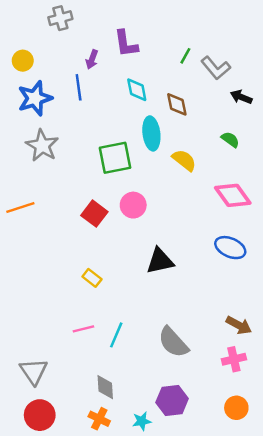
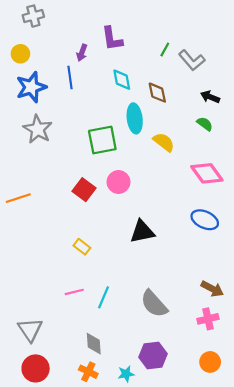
gray cross: (60, 18) -> (33, 16), moved
black arrow: (241, 97) -> (210, 97), moved
orange line: (20, 208) -> (18, 198), moved

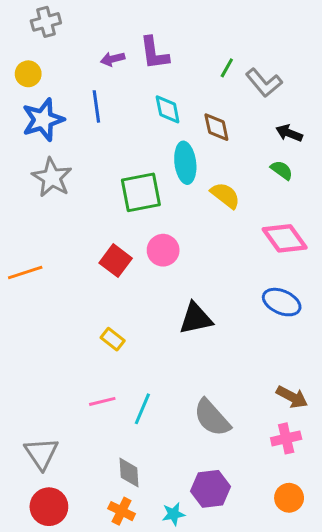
purple arrow: (82, 53) -> (113, 59), moved, turned 56

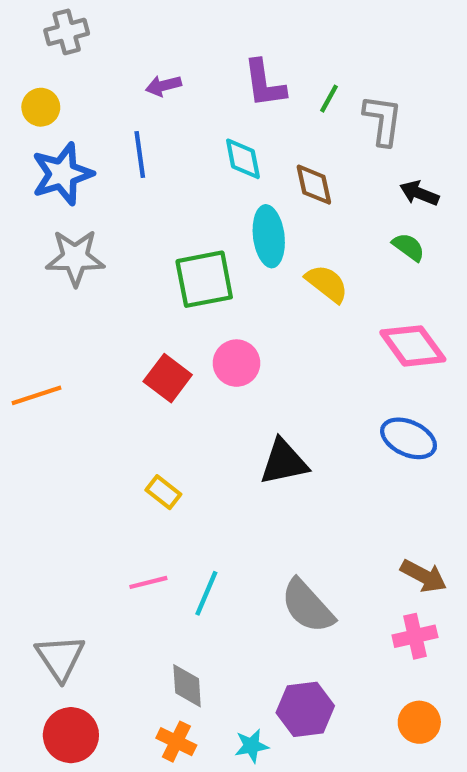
purple L-shape: (154, 53) -> (264, 84), moved
gray L-shape: (264, 83) -> (383, 120), turned -132
gray star: (52, 178) -> (75, 258), turned -30

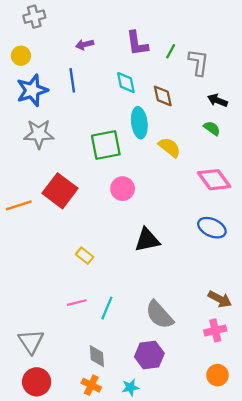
red square: (168, 378) -> (60, 191), moved, size x1.4
purple hexagon: (305, 709) -> (149, 355), moved

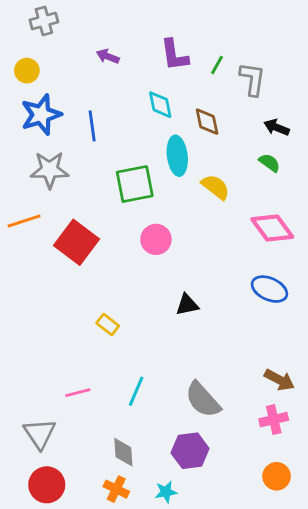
purple arrow: (85, 45) -> (108, 56), turned 36
blue line: (72, 80) -> (92, 126), moved
orange line: (19, 205) -> (24, 221), moved
black triangle: (147, 240) -> (187, 305), size x0.7
pink line: (77, 303) -> (78, 393), moved

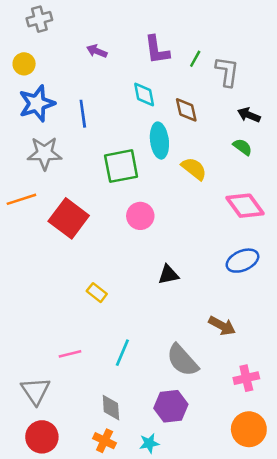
blue ellipse: (269, 289) -> (242, 261), turned -48
brown arrow: (279, 380) -> (222, 326), moved
orange circle: (277, 476) -> (249, 429), size x1.4

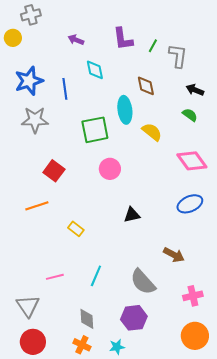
yellow circle: (24, 64) -> (13, 38), moved
cyan diamond: (144, 95) -> (95, 70), moved
orange line: (21, 199) -> (37, 206), moved
red square: (69, 218) -> (54, 171), size x0.7

